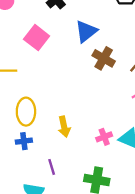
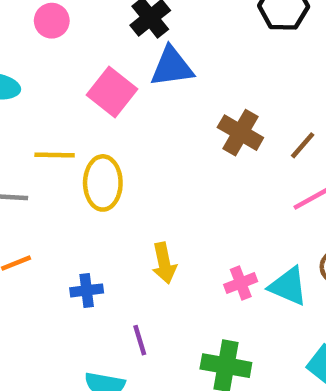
blue triangle: (86, 31) -> (172, 67), moved, turned 30
yellow ellipse: (26, 112) -> (103, 183), moved

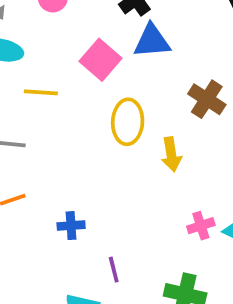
yellow line: (55, 155) -> (41, 92), moved
yellow ellipse: (103, 183) -> (128, 122), moved
yellow arrow: (164, 263) -> (171, 154), moved

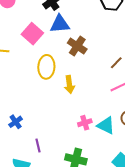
brown cross: (207, 99) -> (77, 46), moved
blue cross: (71, 226) -> (16, 122), turned -32

